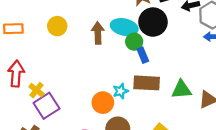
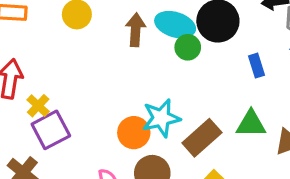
blue rectangle: (143, 55) -> (256, 66), moved
brown rectangle: (147, 83) -> (202, 138), moved, turned -50
cyan star: (121, 91) -> (161, 118), size x1.6

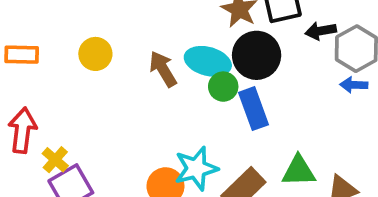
brown arrow: (136, 30) -> (163, 69), turned -32
blue rectangle: (256, 66) -> (254, 109), moved, size x1.5

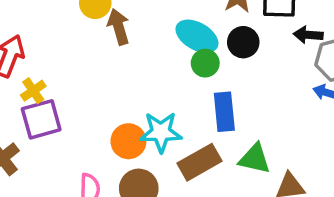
black circle: (257, 55) -> (243, 42), size x0.7
brown arrow: (163, 69) -> (119, 27), moved
blue rectangle: (254, 109) -> (224, 112), moved

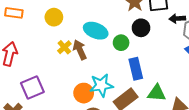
brown arrow: (119, 27) -> (80, 50), moved
cyan ellipse: (197, 36) -> (96, 31), moved
yellow cross: (33, 91) -> (64, 47), moved

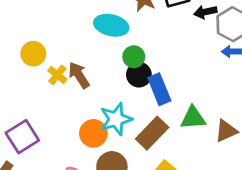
yellow circle: (54, 17) -> (33, 54), moved
black circle: (141, 28) -> (139, 75), moved
cyan ellipse: (96, 31) -> (111, 25), moved

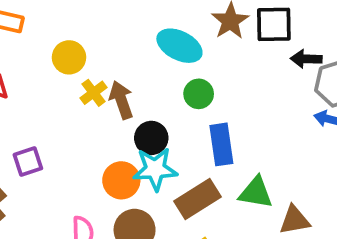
black circle: (139, 75) -> (151, 138), moved
purple square: (22, 137) -> (28, 162), size x0.7

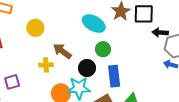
yellow cross: (93, 93) -> (46, 65), moved, turned 32
brown arrow: (121, 100) -> (62, 51), turned -36
black circle: (151, 138) -> (87, 68), moved

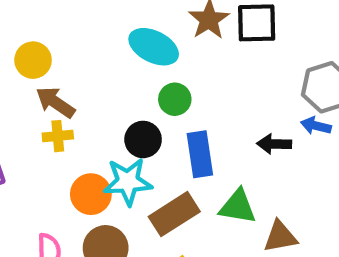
black arrow: (160, 33) -> (274, 144), moved
brown arrow: (62, 51) -> (55, 102), moved

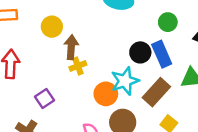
green circle: (175, 99) -> (168, 22), moved
brown arrow: (55, 102) -> (71, 47), turned 75
black circle: (143, 139) -> (140, 52), moved

